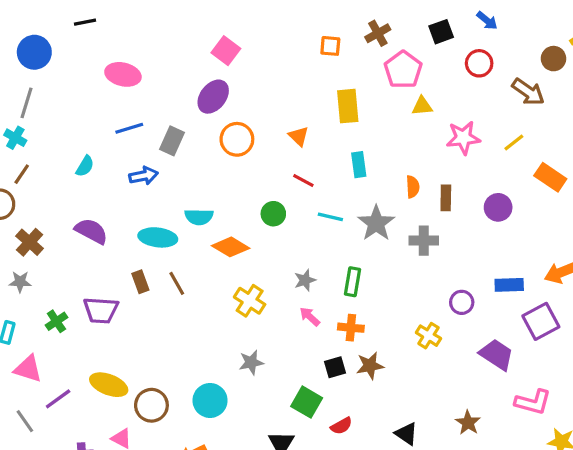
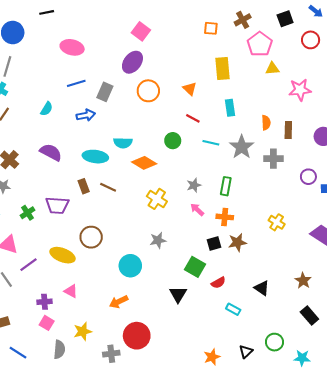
brown line: (177, 283) -> (108, 187), turned -35
purple circle: (462, 302) -> (308, 177), moved
brown circle: (151, 405) -> (91, 237), moved

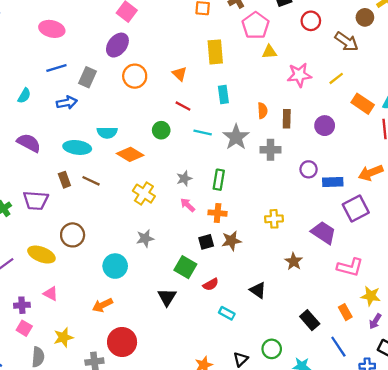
yellow cross: (277, 222) -> (274, 219), turned -35
brown star: (303, 281) -> (294, 261), moved

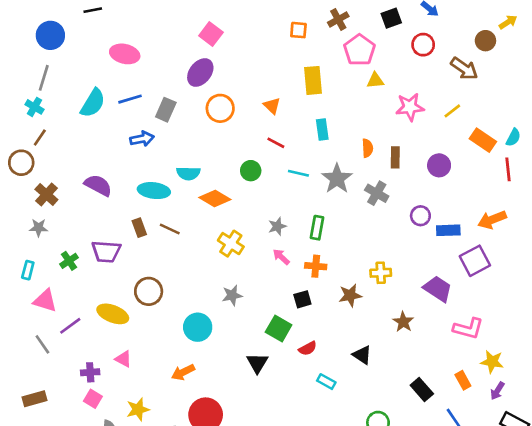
cyan semicircle: (24, 96) -> (93, 103), moved, size x1.6
gray cross: (271, 150) -> (377, 193), turned 30
brown star: (231, 241) -> (350, 295), moved

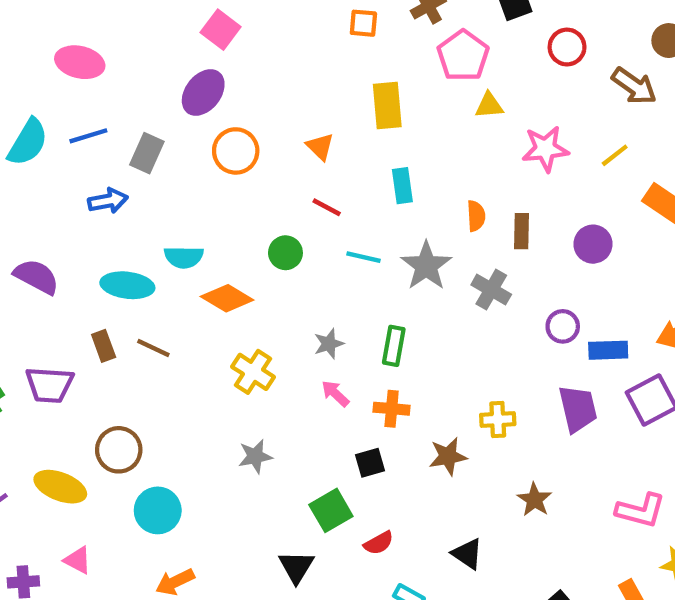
purple trapezoid: (438, 289) -> (578, 409), moved, turned 44
cyan circle: (198, 327) -> (158, 510), moved
green square: (279, 328) -> (331, 510), turned 30

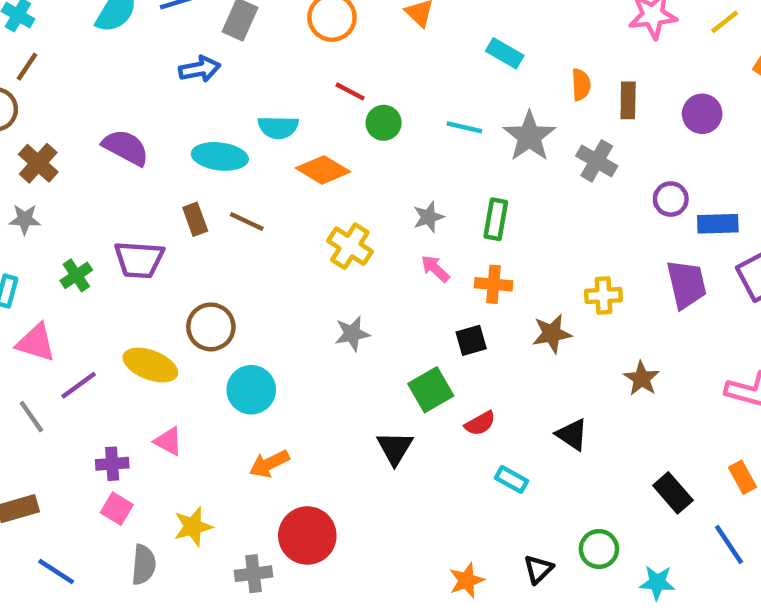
cyan rectangle: (402, 186) -> (505, 53), turned -52
red line: (327, 207) -> (350, 91), moved

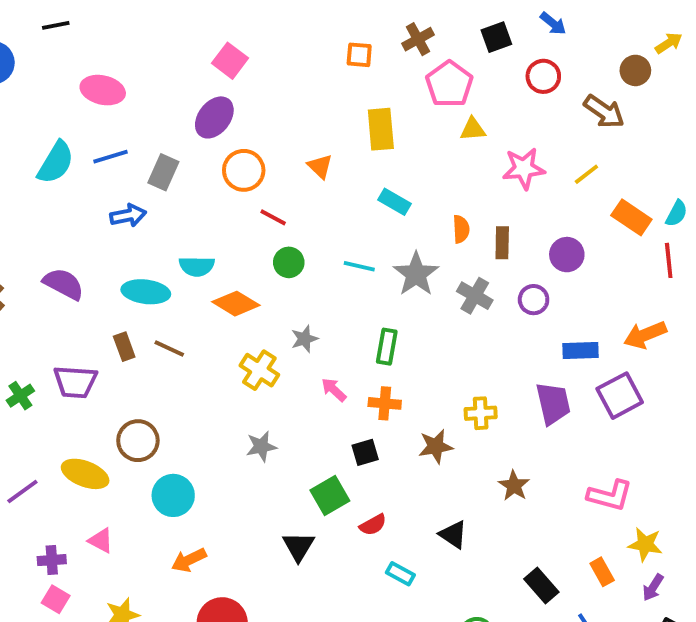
red line: (350, 91) -> (273, 217), moved
purple circle: (671, 199) -> (534, 300), moved
gray star: (428, 217) -> (304, 339), moved

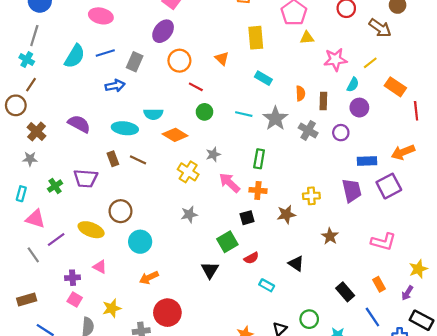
cyan semicircle: (677, 213) -> (353, 85), moved
pink arrow: (334, 390) -> (230, 183), size x1.5
yellow star: (645, 544) -> (418, 269), moved, turned -30

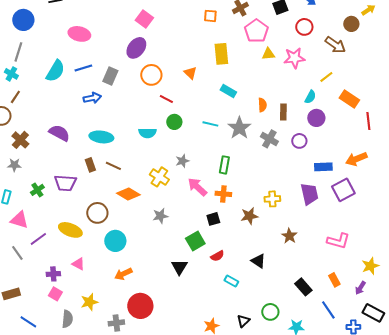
pink star: (335, 60) -> (294, 58), moved
cyan semicircle: (153, 114) -> (147, 133), moved
orange diamond: (175, 135) -> (128, 194), moved

